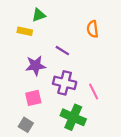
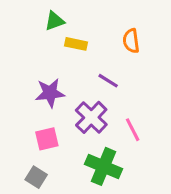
yellow rectangle: (25, 31) -> (76, 44), moved
purple line: (62, 51) -> (108, 81), moved
purple cross: (65, 83) -> (91, 117), turned 30

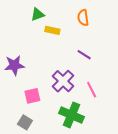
orange semicircle: (131, 41) -> (83, 18), moved
purple line: (108, 81) -> (84, 55), moved
purple star: (50, 93) -> (14, 65), moved

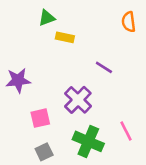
orange semicircle: (83, 18) -> (129, 22), moved
pink line: (92, 90) -> (126, 131), moved
gray square: (25, 122) -> (44, 152), moved, turned 32

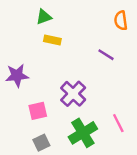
yellow rectangle: (65, 37) -> (52, 40), moved
purple line: (104, 67) -> (106, 55), moved
green cross: (88, 141) -> (83, 133), turned 36

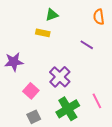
green triangle: (44, 17) -> (52, 15), moved
pink square: (38, 111) -> (31, 91), turned -35

